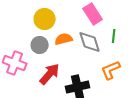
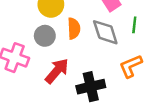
orange semicircle: (64, 39) -> (74, 29), turned 102

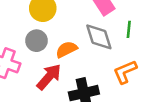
orange semicircle: (74, 29) -> (66, 49), moved, turned -115

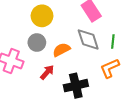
green line: (129, 29) -> (113, 41), moved
red arrow: (49, 77) -> (47, 72), size x0.7

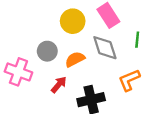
yellow circle: (42, 16) -> (73, 21), moved
green line: (113, 41) -> (137, 40), moved

